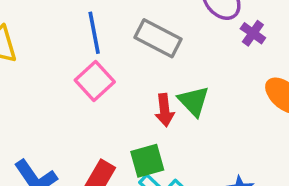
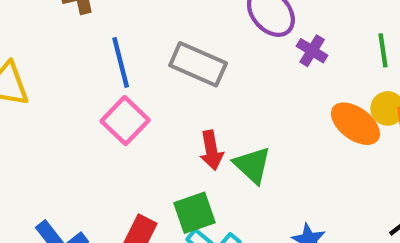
green triangle: (194, 101) -> (252, 165), moved

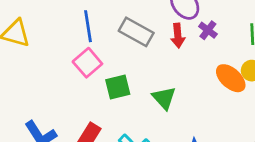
red arrow: (211, 150) -> (178, 36), moved
green square: (195, 213) -> (118, 87), moved

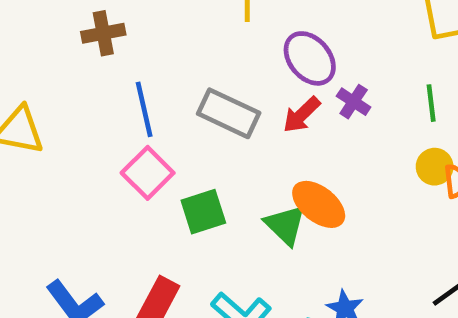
red arrow: (178, 36) -> (302, 115), turned 55
orange ellipse: (231, 78) -> (319, 204), moved

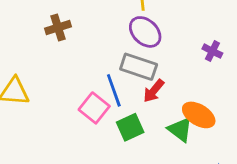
purple ellipse: (310, 58) -> (145, 32), moved
blue line: (144, 109) -> (114, 90), moved
red arrow: (302, 115) -> (154, 91), moved

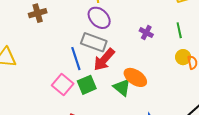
red arrow: (154, 91) -> (104, 60), size x1.4
pink square: (94, 108) -> (63, 85), moved

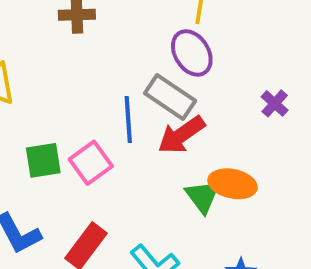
orange ellipse: (135, 77) -> (233, 184), turned -35
green square: (87, 85) -> (43, 160), moved

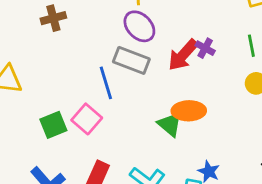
red arrow: (181, 135) -> (183, 55), moved

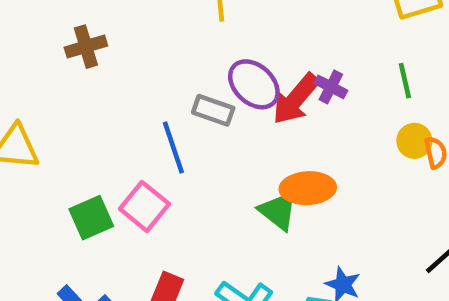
purple ellipse: (139, 26) -> (254, 84), moved
gray rectangle: (131, 60) -> (213, 110), size x0.7

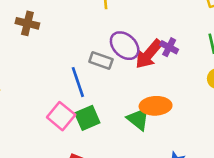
brown cross: (86, 47) -> (27, 23), turned 30
green square: (91, 218) -> (87, 118), moved

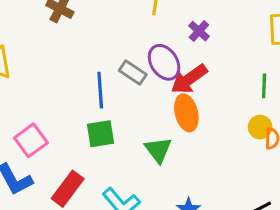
purple cross: (169, 47) -> (199, 31), moved
orange ellipse: (156, 106) -> (186, 113), moved, turned 64
pink square: (61, 116) -> (31, 140), moved

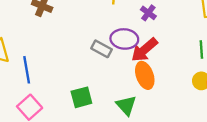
purple ellipse: (164, 62) -> (124, 39), turned -48
blue line: (100, 90) -> (27, 70), moved

